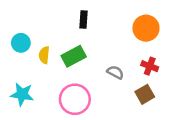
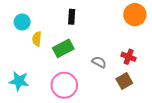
orange circle: (146, 28) -> (135, 15), moved
cyan circle: (21, 43) -> (22, 22), moved
yellow semicircle: (44, 55) -> (37, 39), moved

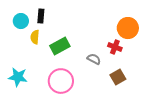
orange circle: (135, 15) -> (128, 28), moved
black rectangle: (72, 17) -> (41, 16), moved
red cross: (129, 57) -> (115, 47), moved

